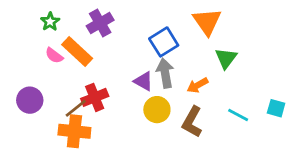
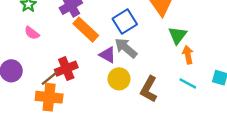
orange rectangle: (77, 51) -> (86, 30), moved
gray arrow: (165, 73) -> (126, 48), turned -40
orange arrow: (198, 85) -> (188, 55), moved, turned 108

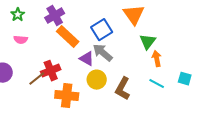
pink semicircle: (32, 33) -> (21, 40), turned -32
orange cross: (49, 97) -> (67, 96), moved

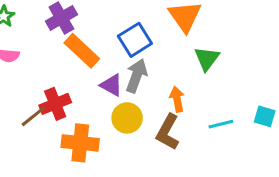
gray arrow: (103, 53) -> (136, 76), turned 70
orange arrow: (157, 59) -> (177, 99), moved
cyan line: (157, 84) -> (221, 124), turned -42

